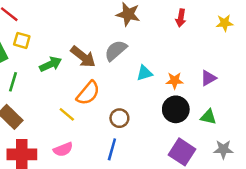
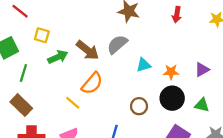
yellow square: (22, 40) -> (42, 35), moved
brown circle: (119, 118) -> (139, 106), moved

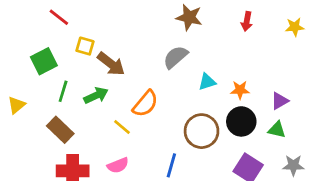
brown arrow: (88, 50) -> (111, 64), moved
green arrow: (58, 57) -> (96, 95), moved
purple triangle: (202, 70) -> (280, 101), moved
brown circle: (139, 106) -> (202, 131), size x1.6

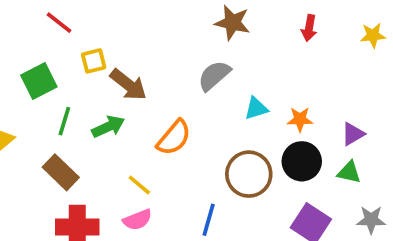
yellow square: (85, 46) -> (94, 61), turned -30
yellow line: (122, 127) -> (139, 185), moved

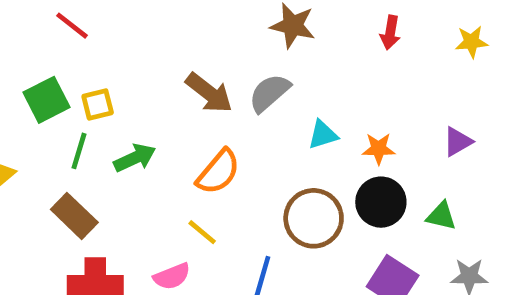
yellow square: (94, 61) -> (98, 104), moved
brown arrow: (128, 85) -> (209, 93), moved
purple triangle: (353, 134) -> (458, 142), moved
yellow line: (139, 185) -> (202, 232), moved

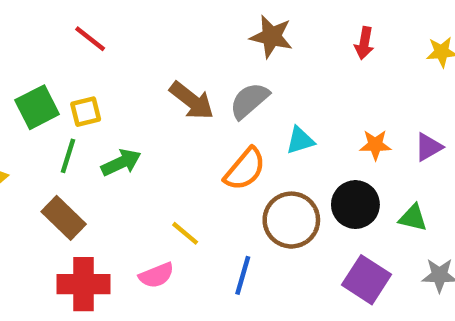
red line: (72, 26) -> (90, 39), moved
orange star: (379, 149) -> (375, 145), moved
orange semicircle: (218, 172) -> (245, 169), moved

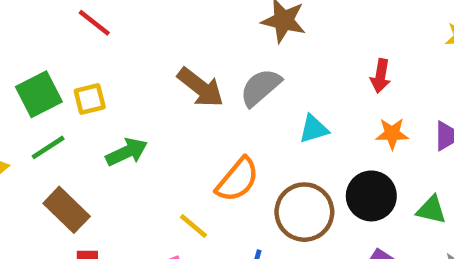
red arrow: (364, 43) -> (381, 76), moved
green line: (68, 156) -> (48, 147), moved, turned 40
orange semicircle: (245, 169) -> (237, 180), moved

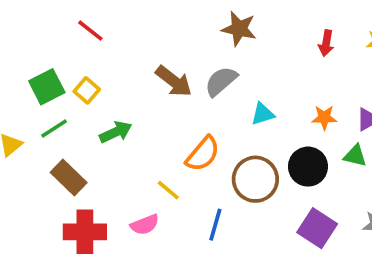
red arrow: (381, 76) -> (326, 43), moved
yellow square: (90, 99) -> (87, 90), turned -35
green triangle: (431, 210) -> (355, 156), moved

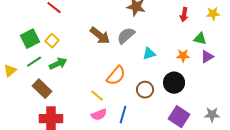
green arrow: (116, 132) -> (58, 64), moved
green triangle: (355, 156) -> (200, 39), moved
brown circle: (255, 179) -> (145, 90), size x0.7
pink semicircle: (145, 225) -> (99, 115), moved

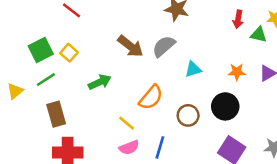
green triangle: (200, 39) -> (259, 35), moved
green arrow: (58, 64) -> (100, 82), moved
brown rectangle: (42, 89) -> (56, 114), turned 30

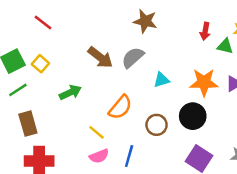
orange star: (237, 72) -> (204, 82), size x1.6

